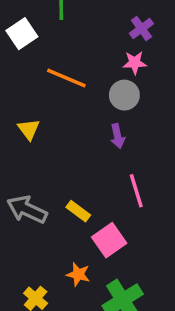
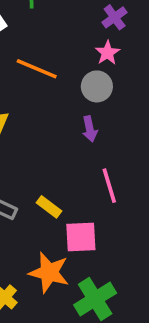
pink star: (135, 63) -> (107, 53), turned -30
pink square: (109, 240) -> (81, 237), turned 32
orange star: (78, 274) -> (49, 272), size x1.6

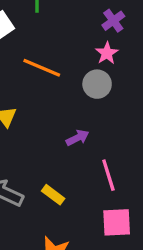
purple arrow: (90, 129) -> (78, 138), moved, turned -105
pink square: (81, 237) -> (117, 222), moved

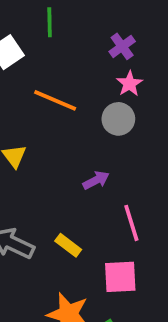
purple cross: (113, 21) -> (122, 46), moved
pink square: (117, 222) -> (120, 277), moved

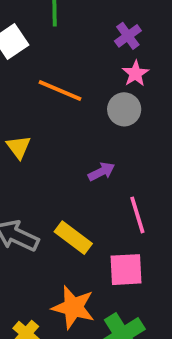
yellow rectangle: (68, 245) -> (73, 238), size x1.4

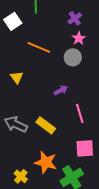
pink square: (126, 270) -> (85, 148), moved

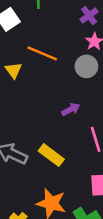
yellow triangle: (17, 77) -> (13, 70), moved

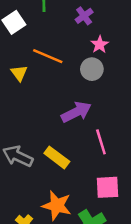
purple cross: (89, 16) -> (84, 16), moved
purple arrow: (71, 109) -> (76, 112), size x1.6

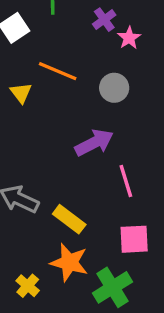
pink star: (100, 44) -> (129, 38), moved
yellow rectangle: (57, 157) -> (69, 219), moved

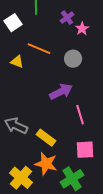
yellow triangle: (21, 93) -> (17, 62), turned -32
yellow cross: (28, 286) -> (21, 178), size x1.6

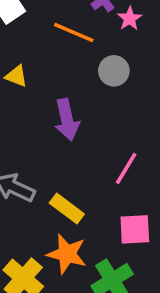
orange line: (39, 49) -> (74, 32), moved
purple arrow: (61, 92) -> (67, 120), moved, turned 105
pink line: (80, 115) -> (126, 168), turned 48

